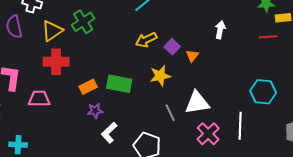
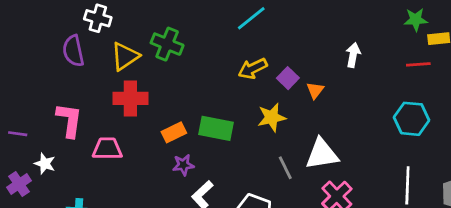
green cross: (83, 22) -> (167, 44), turned -35
cyan hexagon: (263, 92) -> (412, 119), moved
white line: (240, 126) -> (407, 185), moved

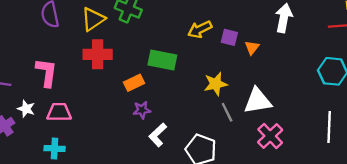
white arrow: (353, 55) -> (284, 18), size x1.4
purple square: (288, 78) -> (229, 37), turned -30
yellow star: (272, 117) -> (216, 84), moved
green rectangle: (216, 128) -> (162, 60), moved
pink trapezoid: (107, 149) -> (59, 112), moved

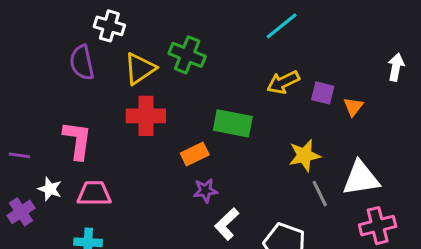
white arrow: (284, 18) -> (396, 67), size x0.7
pink cross: (270, 136) -> (378, 226), turned 30

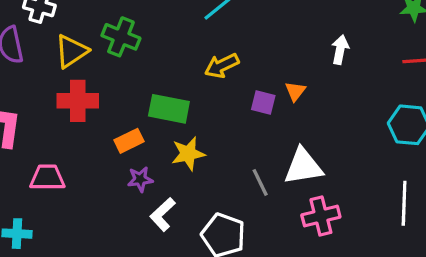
purple square: (323, 93) -> (263, 102), moved
yellow star: (304, 155) -> (188, 154), moved
pink trapezoid: (94, 194) -> (47, 178), moved

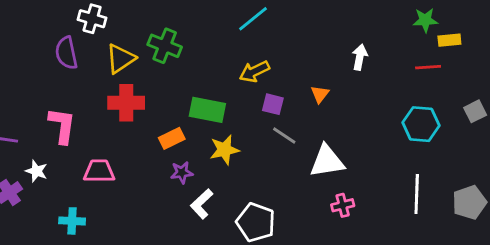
purple square: (263, 102) -> (273, 104), moved
gray line: (260, 182) -> (284, 136), moved, turned -30
pink cross: (321, 216) -> (343, 205), size x0.7

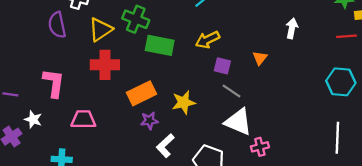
green rectangle: (207, 110) -> (160, 45), moved
orange rectangle: (172, 138) -> (141, 93), size x1.4
white triangle: (327, 161) -> (238, 122), moved, turned 32
pink cross: (343, 205) -> (260, 147), moved

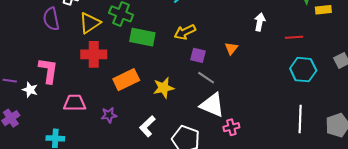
red line: (346, 36) -> (294, 37), moved
white star: (33, 119) -> (30, 90), moved
purple star: (149, 121) -> (109, 115), moved

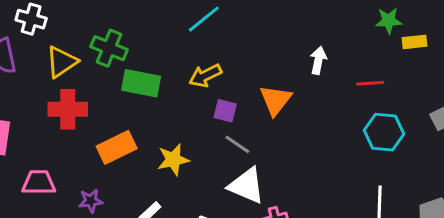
orange triangle: (231, 48) -> (276, 100), size x1.6

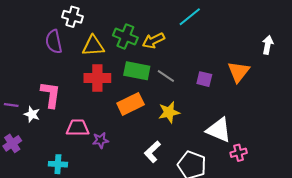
yellow triangle: (62, 62) -> (93, 46), turned 30
yellow arrow: (205, 76) -> (153, 41), moved
green rectangle: (141, 83) -> (137, 71), moved
gray line: (237, 144) -> (166, 76), moved
purple star: (91, 201) -> (100, 140), moved

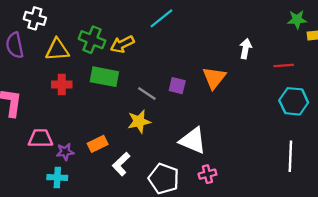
gray line: (166, 76) -> (147, 93), moved
red cross: (97, 78) -> (62, 85), size x0.7
orange rectangle: (131, 104) -> (98, 144), moved, size x0.7
pink cross: (239, 153) -> (207, 174), moved
cyan cross: (58, 164) -> (57, 178), moved

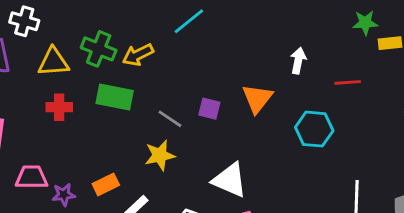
cyan hexagon: (294, 101) -> (314, 129), moved

